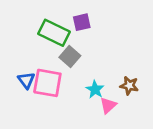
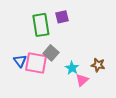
green rectangle: (54, 33) -> (41, 25), turned 55
gray square: (70, 57) -> (51, 53), moved

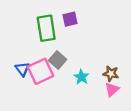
pink square: (36, 63) -> (41, 71), turned -35
pink triangle: (82, 80) -> (112, 89), moved

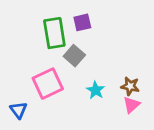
gray square: (58, 60) -> (74, 56), moved
blue triangle: (22, 69) -> (19, 110), moved

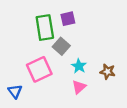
cyan star: (96, 90) -> (79, 66), moved
pink triangle: (131, 105) -> (79, 87), moved

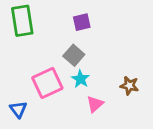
green rectangle: (45, 28) -> (22, 21), moved
cyan star: (79, 66) -> (80, 79), moved

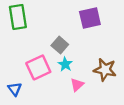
purple square: (82, 22) -> (90, 18), moved, size x1.5
brown star: (129, 86) -> (105, 70), size x1.5

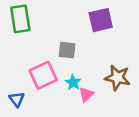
gray square: (60, 45) -> (67, 50), turned -35
cyan star: (65, 64) -> (73, 82), moved

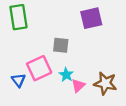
brown star: (117, 78) -> (105, 83), moved
blue triangle: (17, 99) -> (18, 80), moved

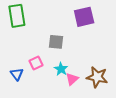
pink square: (39, 68) -> (36, 63), size x0.6

